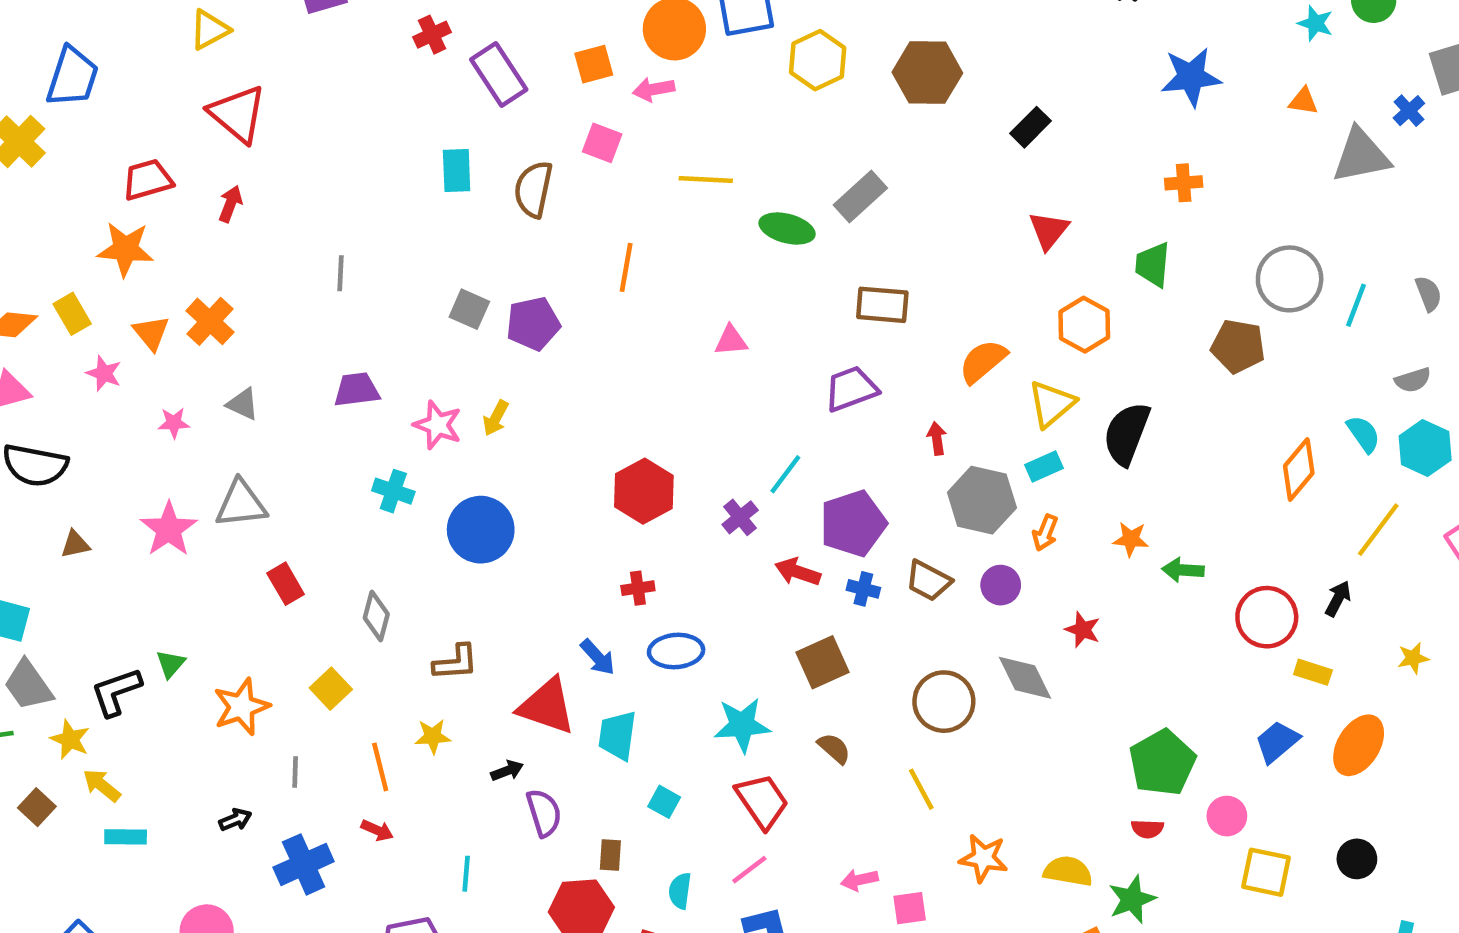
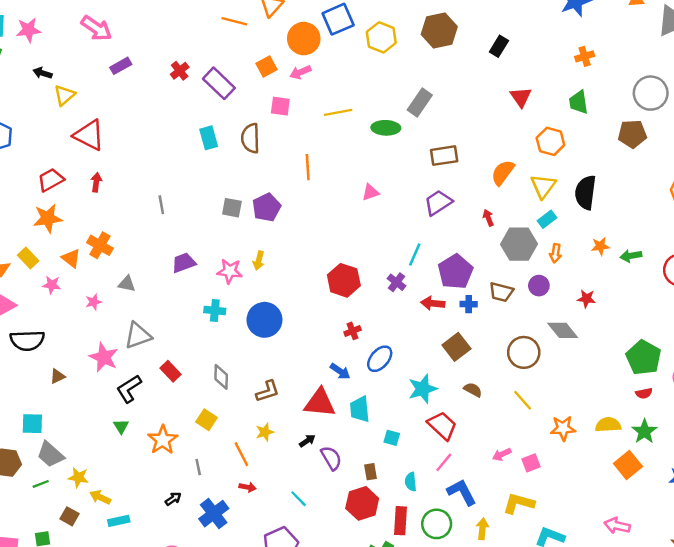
blue ellipse: (676, 651) -> (380, 359), turned -32
black L-shape: (116, 692) -> (129, 389), moved
cyan line: (466, 874) -> (299, 499), turned -36

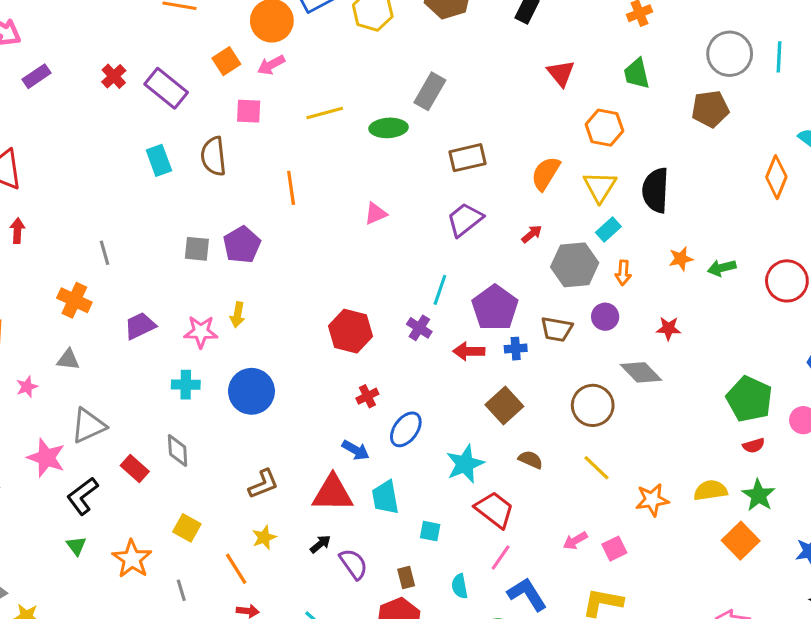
red arrow: (488, 218) -> (532, 234), turned 77
orange cross: (100, 245) -> (74, 300), moved
gray diamond: (221, 377) -> (178, 451), moved

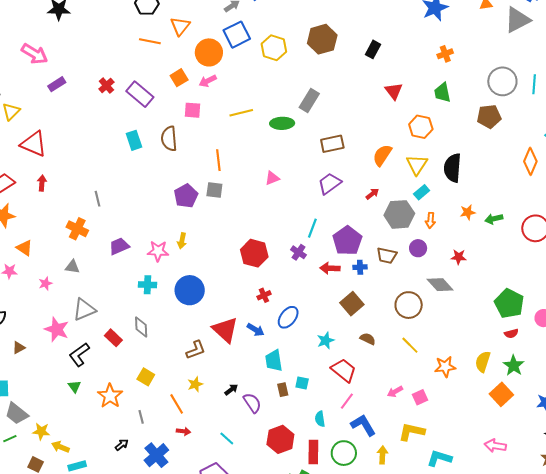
gray square: (197, 249) -> (214, 190), moved
cyan star: (465, 464) -> (326, 340), size x0.7
yellow semicircle: (710, 490) -> (483, 362), turned -65
red triangle: (333, 493) -> (225, 330), moved, turned 40
brown rectangle: (406, 577) -> (283, 390), moved

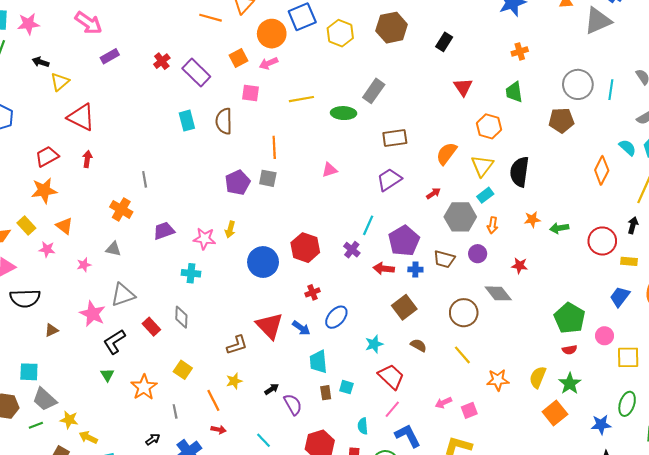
blue circle: (190, 290) -> (263, 262), moved

